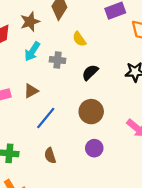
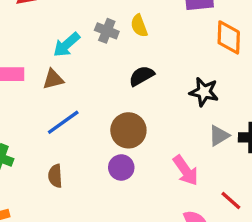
cyan arrow: (32, 51) -> (67, 45), moved
gray cross: (58, 60) -> (107, 31), moved
purple circle: (94, 148) -> (121, 167), moved

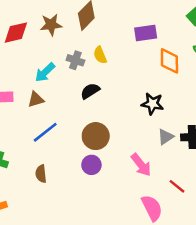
black semicircle: (142, 76) -> (90, 91), moved

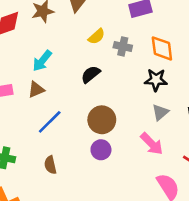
yellow semicircle: (100, 55) -> (97, 36), turned -102
gray cross: (75, 60) -> (123, 46), moved
orange diamond: (169, 61) -> (162, 48), moved
gray triangle: (166, 137) -> (160, 112), moved

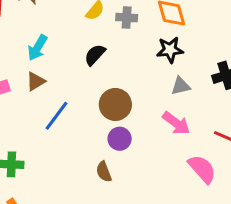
gray triangle: (160, 112) -> (181, 86), turned 36
brown semicircle: (50, 165) -> (104, 172), moved

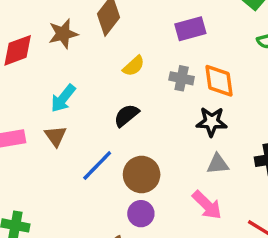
gray cross: (127, 18) -> (182, 78), moved
brown triangle: (36, 81) -> (56, 136), turned -42
blue line: (57, 116) -> (97, 165), moved

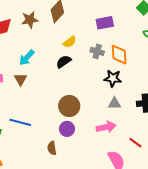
black semicircle: (126, 115) -> (64, 62), moved
blue line: (97, 165) -> (20, 122), moved, turned 55
pink arrow: (207, 205) -> (106, 127), turned -60

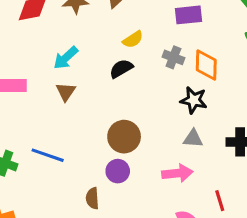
brown triangle: (21, 79) -> (66, 92), moved
red line: (135, 143) -> (220, 201), turned 32

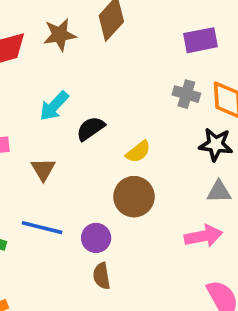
yellow semicircle: (133, 39) -> (138, 152), moved
black semicircle: (121, 69) -> (90, 129), moved
brown triangle: (66, 92) -> (43, 169), moved
purple circle: (118, 171) -> (96, 238), moved

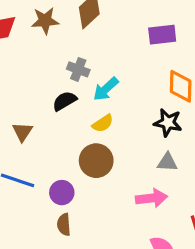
gray cross: (186, 94) -> (78, 69), moved
cyan arrow: (54, 106) -> (106, 89), moved

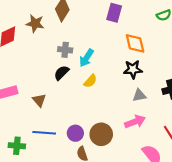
brown star: (45, 21) -> (35, 23), turned 30
purple rectangle: (162, 35) -> (114, 13), turned -54
brown circle: (96, 161) -> (101, 134), moved

